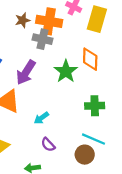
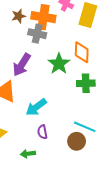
green cross: (95, 106) -> (86, 83), moved
cyan arrow: (41, 118) -> (36, 107), size x1.5
purple semicircle: (48, 145) -> (42, 132), turned 32

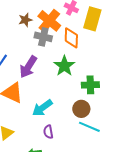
orange cross: (43, 17) -> (49, 21), turned 30
orange diamond: (82, 52) -> (71, 38), moved
brown circle: (77, 141) -> (81, 109), moved

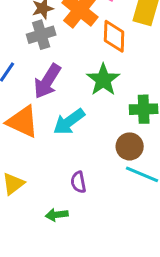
gray cross: (43, 37) -> (41, 35), moved, turned -30
cyan arrow: (42, 108) -> (69, 122), moved

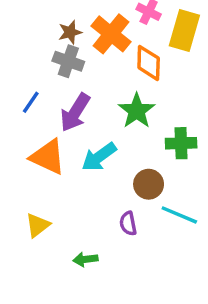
gray cross: (41, 35) -> (68, 61), turned 36
brown circle: (130, 146) -> (149, 184), moved
purple semicircle: (78, 182) -> (128, 223), moved

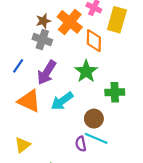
cyan line: (179, 215) -> (96, 138), moved

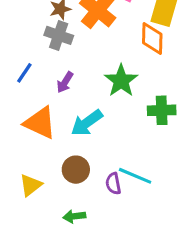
orange diamond: (94, 41) -> (152, 39), moved
purple arrow: (47, 72) -> (65, 82), size x0.6
brown circle: (94, 119) -> (76, 170), moved

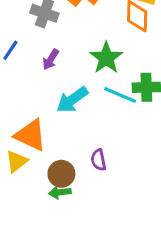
orange triangle: (40, 123) -> (31, 135), moved
brown circle: (76, 170) -> (61, 174), moved
cyan line: (135, 176) -> (120, 95), moved

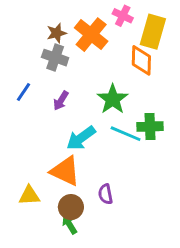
orange triangle: (31, 135) -> (65, 171), moved
yellow triangle: (17, 161) -> (29, 196), turned 35
green arrow: (60, 192) -> (69, 224), turned 66

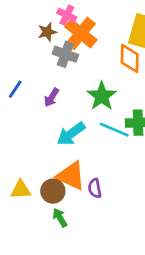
pink cross: (123, 16) -> (67, 15), moved
gray cross: (55, 58) -> (65, 54), moved
orange triangle: (65, 171) -> (71, 176), moved
brown circle: (71, 207) -> (53, 191), moved

